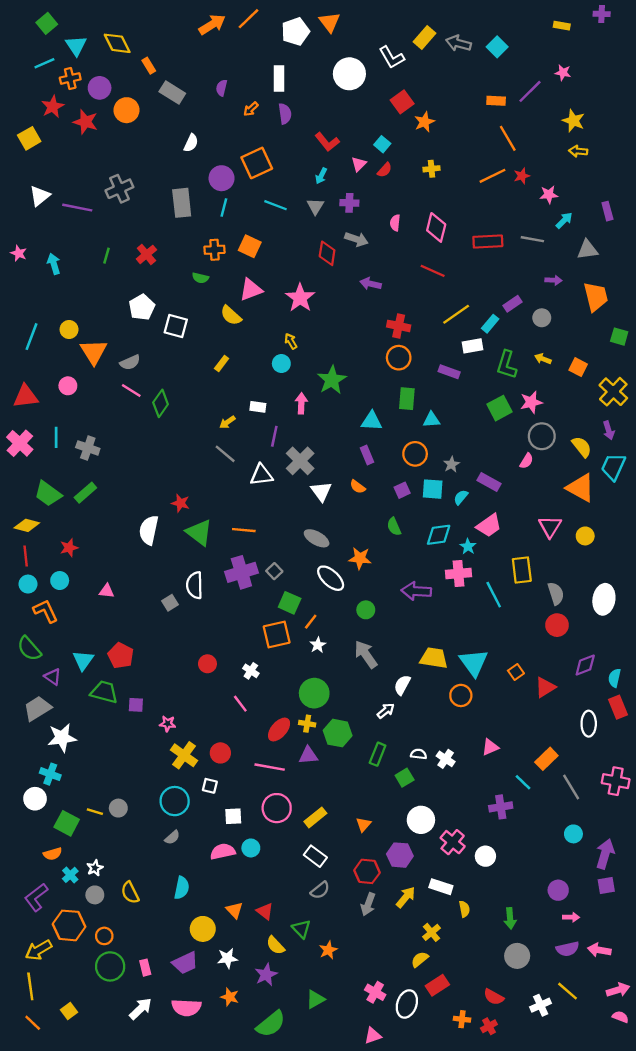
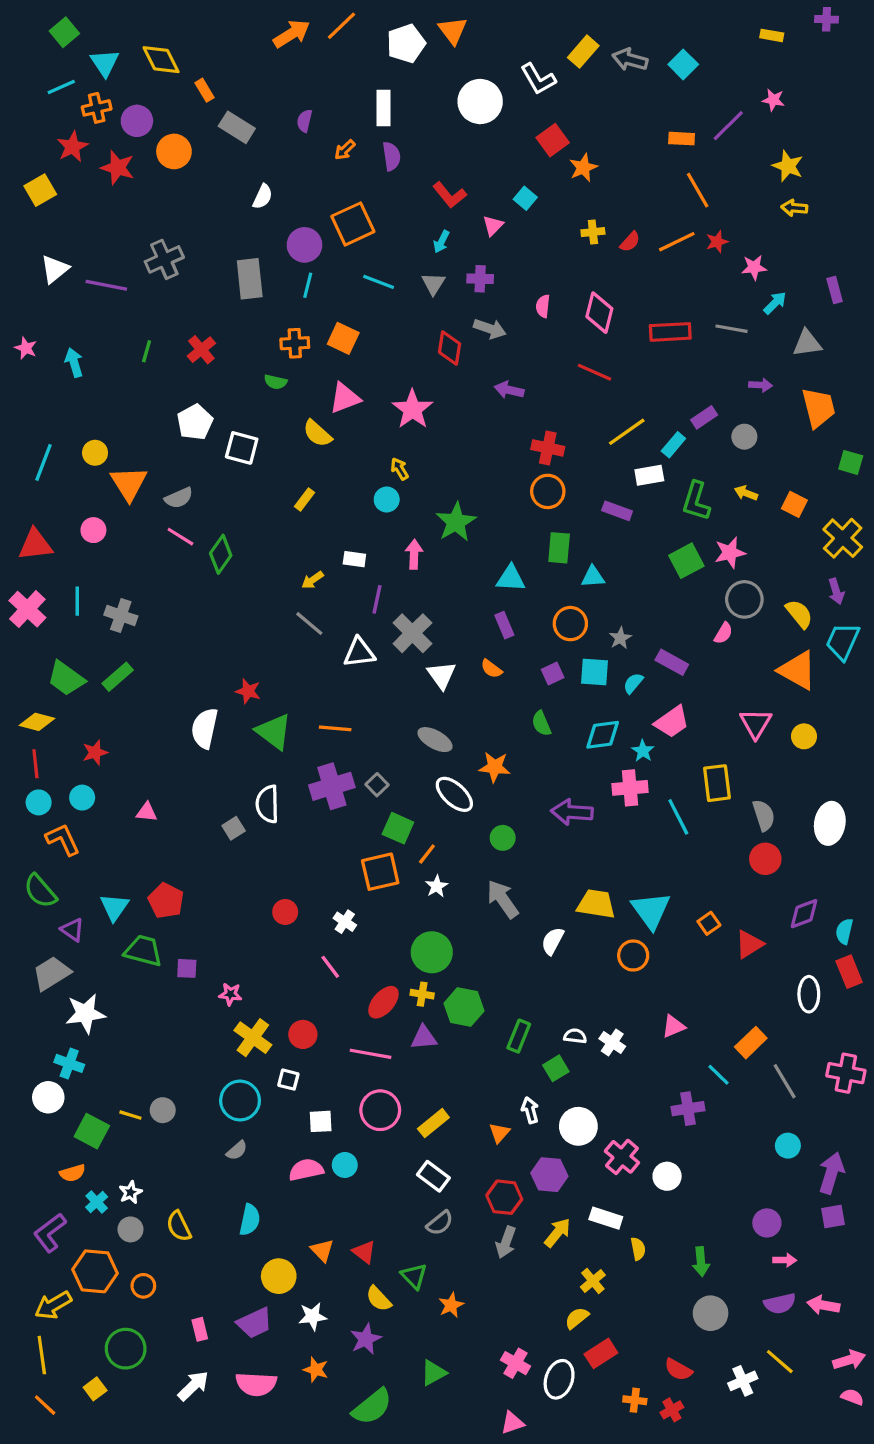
red semicircle: (385, 170) -> (630, 242), moved
white arrow: (386, 711) -> (530, 1110), moved, turned -66
green circle: (110, 966) -> (126, 1349), moved

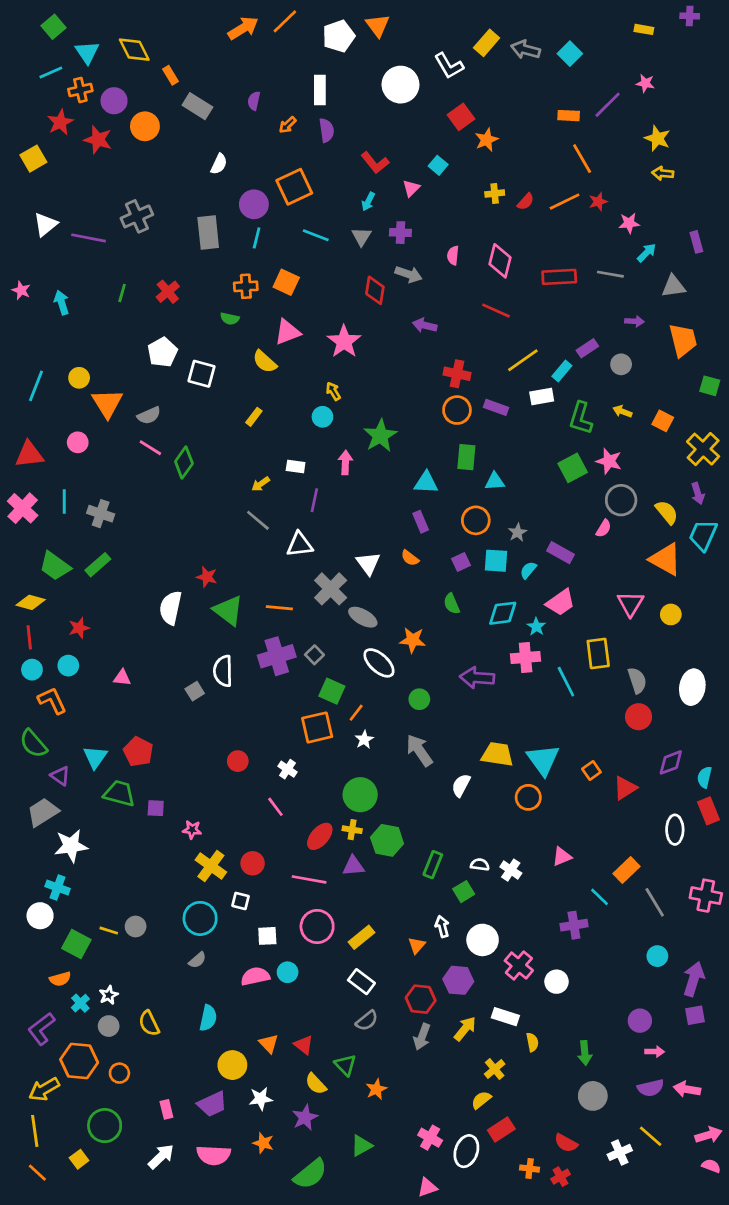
purple rectangle: (617, 511) -> (496, 407), moved
pink star: (730, 553) -> (609, 461), turned 30
gray cross: (412, 633) -> (331, 589), moved

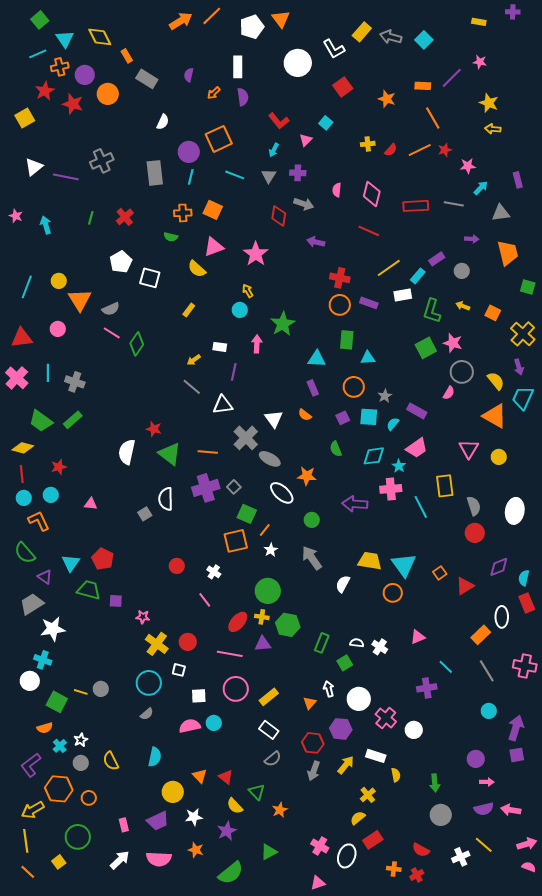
orange star: (487, 140) -> (387, 99), moved, turned -30
orange rectangle: (626, 870) -> (481, 635), moved

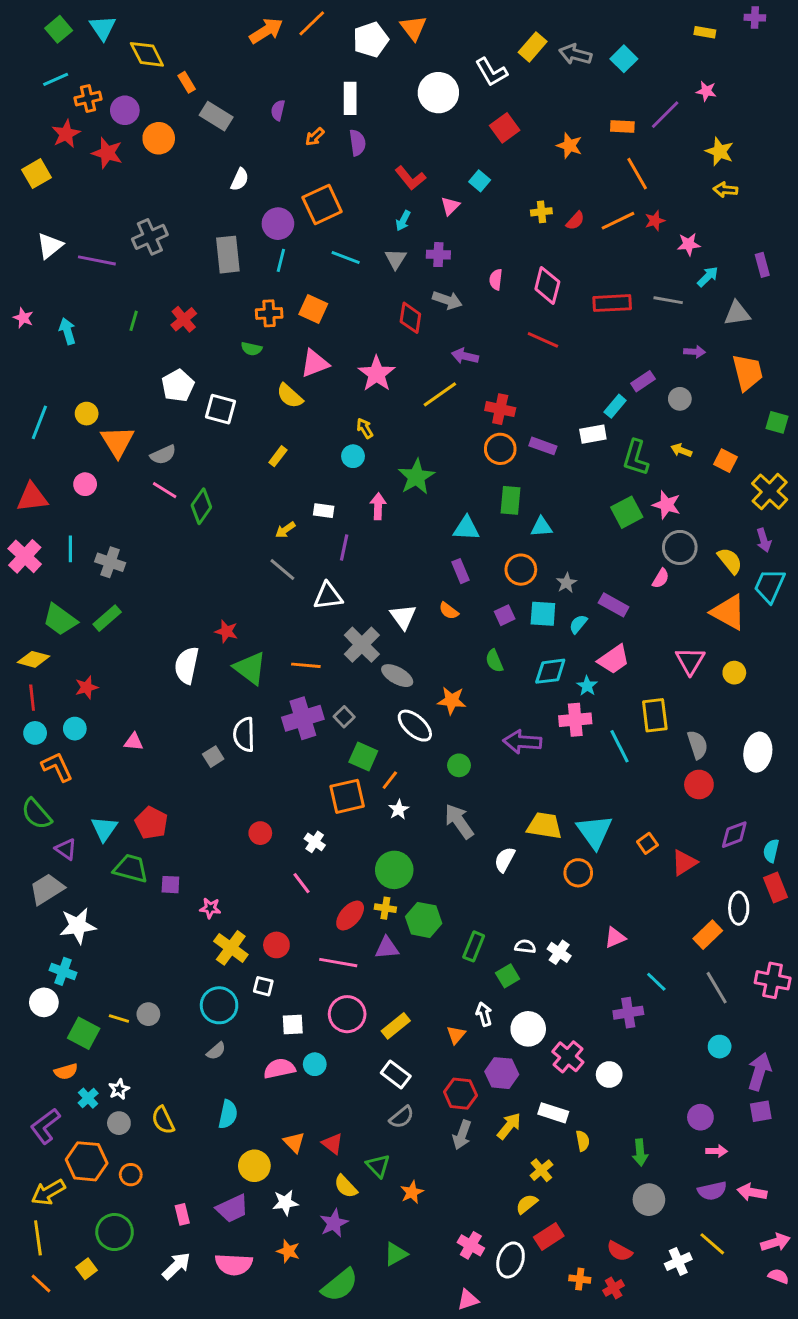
cyan triangle: (65, 39) -> (103, 28), moved
yellow line: (389, 268) -> (440, 394), moved

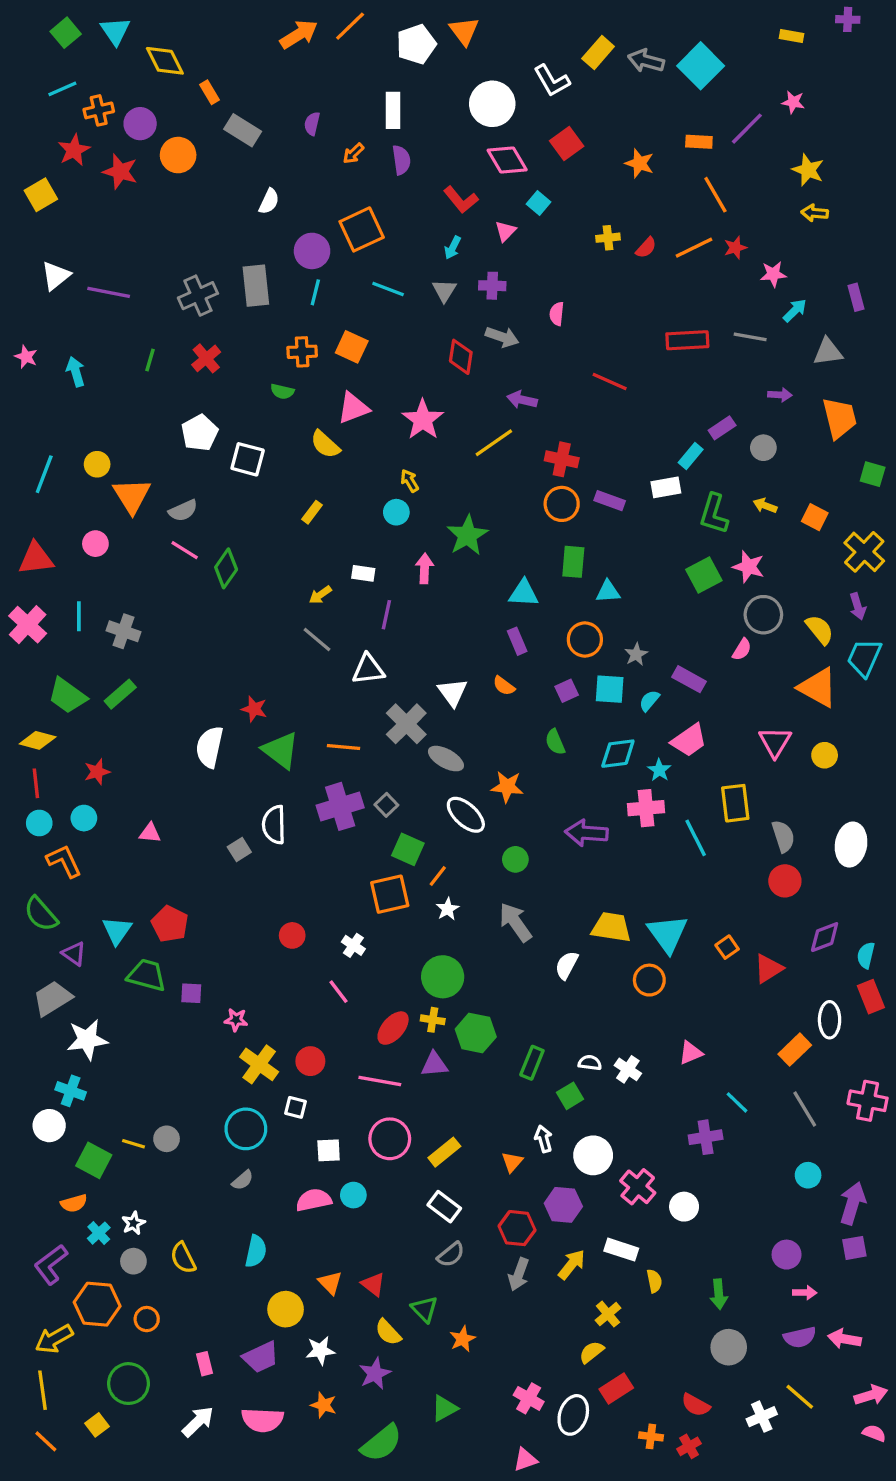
cyan square: (624, 59) -> (701, 66), size x1.5
gray cross: (150, 237) -> (198, 296), moved
pink diamond: (547, 285) -> (507, 160), moved, turned -45

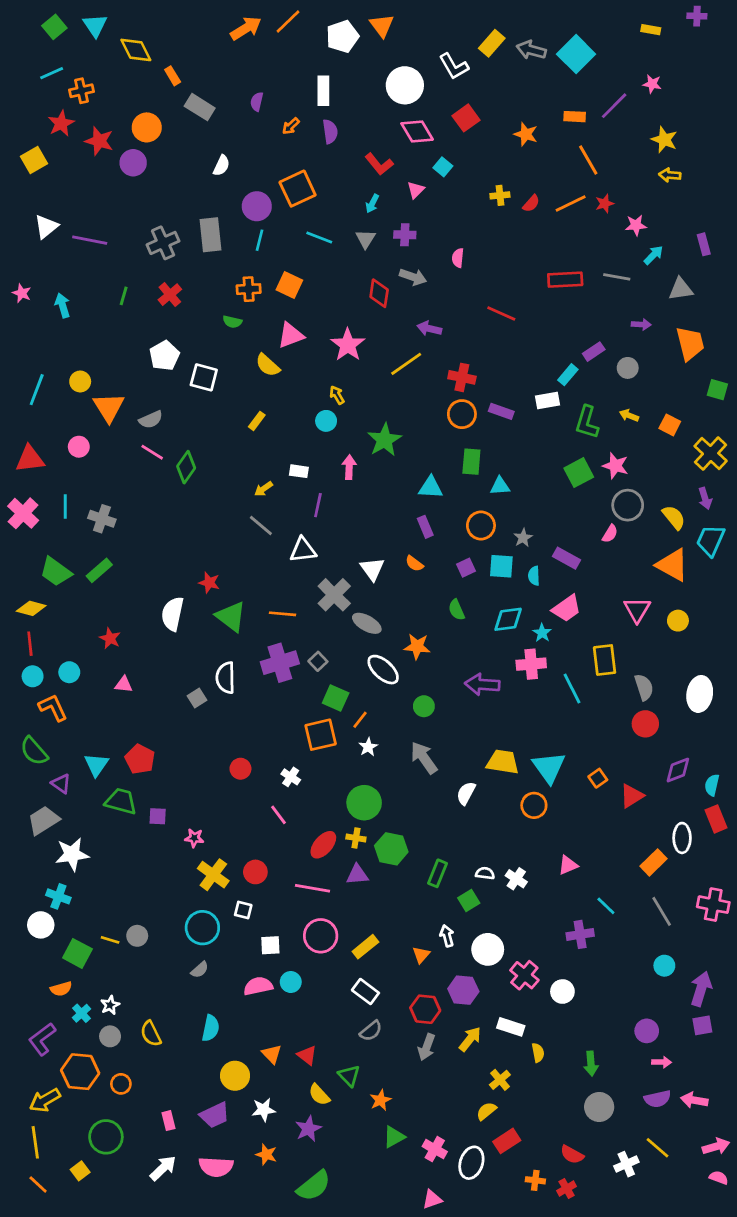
purple circle: (140, 124) -> (133, 163), moved
cyan semicircle: (649, 701) -> (534, 576), turned -42
red star: (97, 772) -> (110, 638), moved, turned -30
green triangle: (444, 1408) -> (394, 1137), moved

